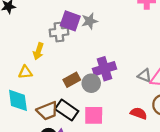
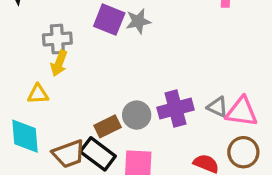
gray cross: (59, 32) -> (57, 39), moved
purple cross: (105, 69) -> (175, 109), moved
brown rectangle: (72, 80) -> (108, 126), moved

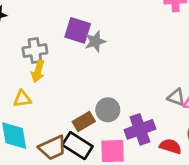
gray star: (138, 21) -> (95, 41), moved
purple cross: (175, 109) -> (140, 129), moved

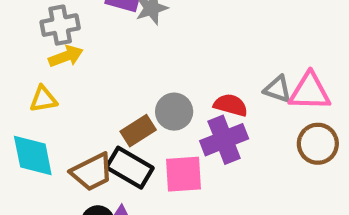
yellow arrow: (38, 71) -> (66, 56), turned -125
red semicircle: (170, 146) -> (231, 105), moved

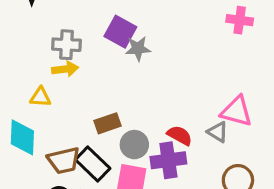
pink triangle: (310, 92) -> (237, 111), moved
gray circle: (174, 112) -> (134, 145), moved
brown rectangle: (138, 131) -> (108, 123), moved

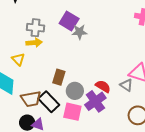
yellow triangle: (40, 97) -> (18, 59), turned 40
brown rectangle: (108, 123) -> (59, 77), turned -56
purple cross: (168, 160) -> (95, 101), turned -30

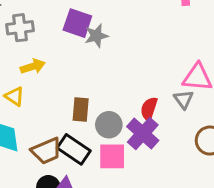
gray cross: (36, 28) -> (20, 28), moved
gray triangle: (126, 85) -> (183, 99), turned 32
red semicircle: (103, 86) -> (149, 109), turned -91

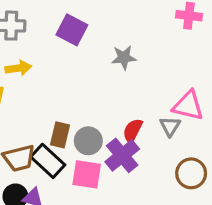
gray star: (96, 36) -> (124, 58), moved
brown rectangle: (81, 110) -> (60, 135), moved

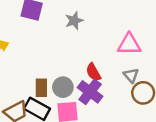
gray triangle: (170, 126) -> (131, 75), moved
red semicircle: (133, 131) -> (93, 72), turned -42

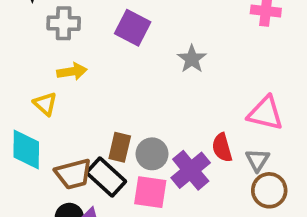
gray star: (74, 21) -> (192, 59), turned -30
red semicircle: (93, 72) -> (222, 148), moved

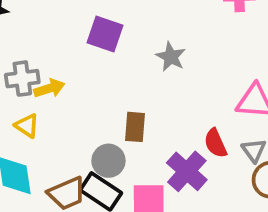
gray cross: (64, 23) -> (22, 79), moved
brown rectangle: (120, 147) -> (135, 127), moved
gray circle: (152, 154) -> (108, 161), moved

